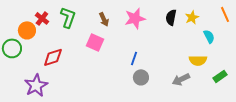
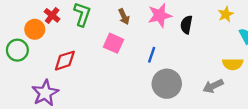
black semicircle: (171, 17) -> (186, 25), moved
blue line: (134, 58) -> (152, 55), moved
gray circle: (141, 77) -> (167, 84), size x1.6

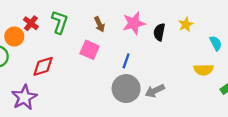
yellow star: (226, 14) -> (186, 24), moved
gray circle: (167, 84) -> (126, 89), moved
gray arrow: (213, 86) -> (155, 91), moved

